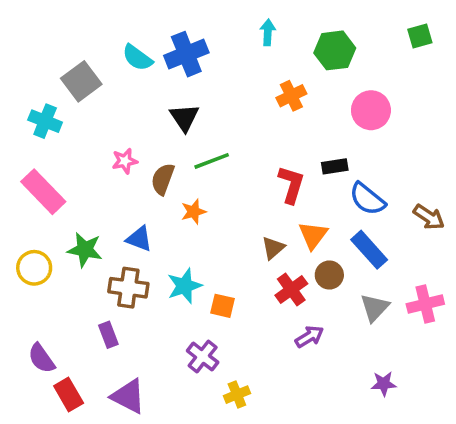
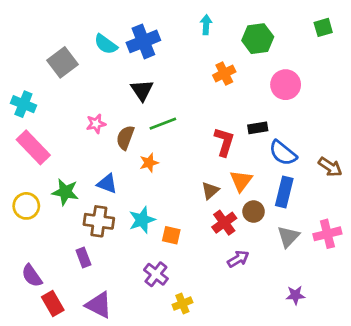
cyan cross: (45, 121) -> (23, 104), moved
blue rectangle: (369, 250) -> (284, 192), turned 56

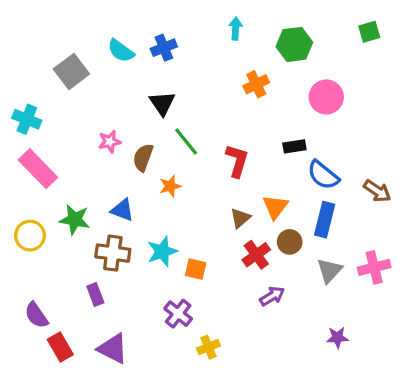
blue cross: (143, 41) -> (164, 48), size x0.7
green line: (163, 124) -> (186, 142), turned 72
red L-shape: (224, 142) -> (237, 161), moved

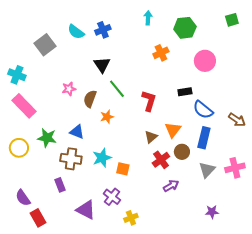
purple triangle: (113, 349) -> (86, 210), moved

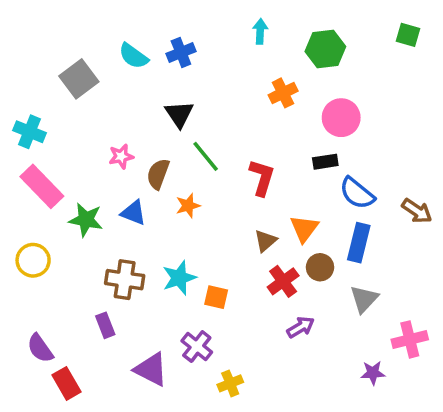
green square: (232, 20) -> (408, 35), turned 32
pink circle: (205, 61) -> (341, 118), moved
blue triangle: (77, 132) -> (133, 213), moved
green star: (47, 138) -> (86, 220), moved
pink cross: (235, 168) -> (410, 339), moved

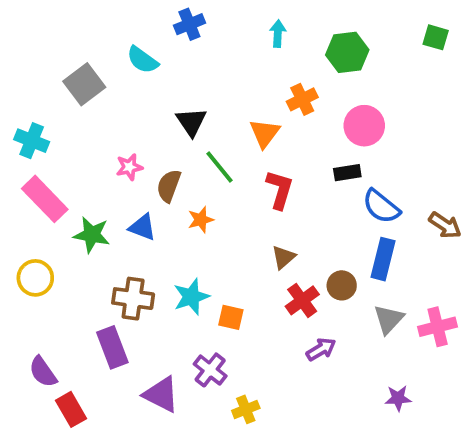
blue cross: (181, 52) -> (189, 24), moved
orange triangle: (304, 229) -> (265, 133), moved
purple rectangle: (105, 325) -> (112, 347), size x1.5
pink cross: (410, 339) -> (438, 327), moved

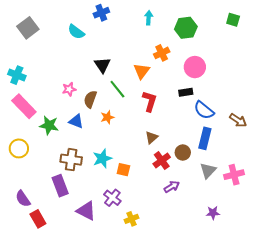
gray square: (84, 84) -> (28, 28), moved

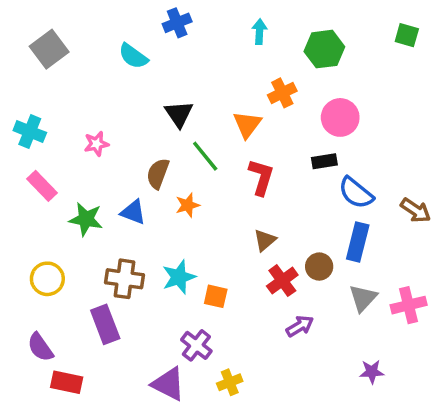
pink star: (69, 89) -> (96, 144), moved
pink rectangle: (24, 106) -> (42, 186), size x0.7
yellow circle: (19, 148) -> (47, 279), moved
purple triangle: (86, 211) -> (168, 384), moved
red rectangle: (38, 219) -> (67, 382), turned -48

